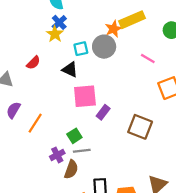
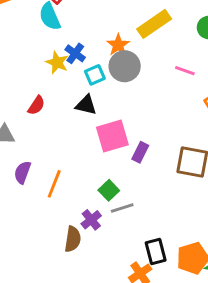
blue cross: (59, 22) -> (75, 53), moved
orange star: (113, 29) -> (118, 45), moved
brown semicircle: (71, 169) -> (73, 239), moved

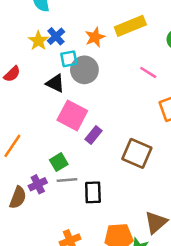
gray circle: (125, 66) -> (84, 70), moved
pink square: (112, 136) -> (72, 115), turned 32
black rectangle: (156, 252) -> (93, 192), moved

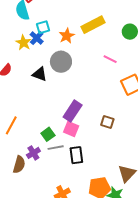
cyan square: (69, 59) -> (43, 27), moved
pink square: (72, 115) -> (71, 129), moved, size x0.7
purple rectangle: (93, 135) -> (73, 111), size x1.5
brown square: (137, 153) -> (107, 122), size x0.6

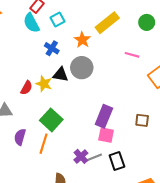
cyan square: (43, 27) -> (58, 19), moved
yellow star: (23, 43) -> (44, 84), moved
black triangle: (40, 74) -> (61, 75), moved
green square: (48, 134) -> (51, 120), moved, size x1.5
purple cross: (33, 153) -> (81, 156), moved

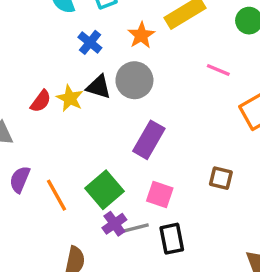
purple rectangle: (104, 116) -> (149, 140), moved
green square: (51, 120) -> (104, 190), moved
orange line: (43, 144) -> (57, 195), turned -54

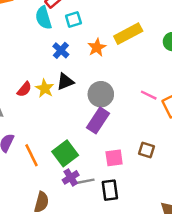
pink line: (218, 70) -> (149, 95), moved
gray circle: (134, 80) -> (101, 94), moved
black triangle: (99, 87) -> (65, 82), turned -42
pink square: (160, 194) -> (114, 158), moved, turned -30

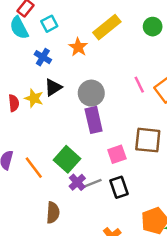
red semicircle: (24, 89) -> (14, 103), turned -35
pink line: (149, 95) -> (139, 85), turned 49
purple rectangle: (98, 120) -> (94, 120), turned -35
brown square: (147, 150) -> (148, 140), size x1.6

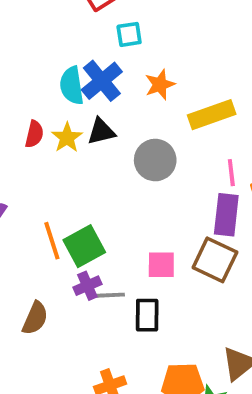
yellow rectangle: (107, 27) -> (212, 115), moved
cyan semicircle: (19, 28) -> (72, 86), moved
blue cross: (43, 57) -> (102, 81), size x1.5
purple rectangle: (94, 120) -> (226, 215), moved
orange line: (34, 168) -> (52, 241), moved

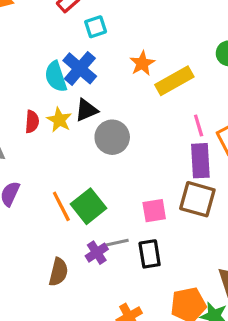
orange star: (160, 85) -> (142, 63), moved
gray circle: (155, 160) -> (112, 137), moved
purple cross: (87, 286) -> (97, 253), moved

